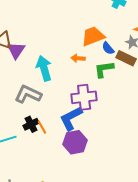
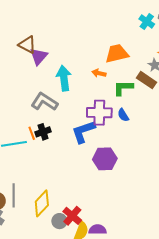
blue semicircle: (108, 48) -> (123, 115), moved
orange line: (42, 127) -> (32, 133), moved
purple hexagon: (75, 142) -> (105, 159), moved

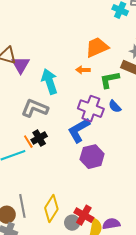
purple cross: (99, 113) -> (91, 109), turned 30
purple hexagon: (105, 159) -> (92, 157), moved

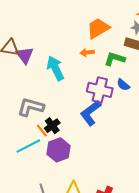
green L-shape: (109, 80) -> (115, 59), turned 35
gray L-shape: (35, 108) -> (31, 107), moved
purple hexagon: (92, 157) -> (58, 150), moved

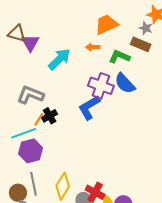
cyan arrow: (55, 68) -> (59, 59), turned 65
blue semicircle: (123, 85) -> (125, 83), size x1.6
orange line: (42, 130) -> (39, 119), turned 64
purple hexagon: (58, 150) -> (31, 151), moved

